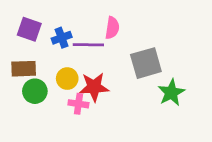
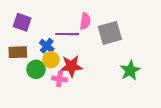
blue cross: (62, 38) -> (47, 46), moved, turned -32
gray square: (146, 63) -> (110, 33), moved
green circle: (35, 91) -> (36, 69), moved

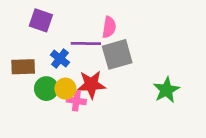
purple square: (22, 22) -> (41, 20), moved
gray square: (110, 33) -> (117, 54), moved
yellow circle: (51, 60) -> (65, 89), moved

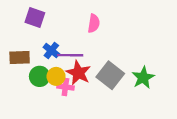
purple line: (86, 44) -> (70, 55), moved
gray square: (117, 54) -> (110, 75), moved, turned -36
red star: (91, 84) -> (78, 73), turned 30

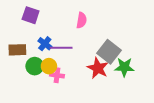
red star: (78, 73) -> (98, 68), moved
gray square: (110, 75) -> (109, 52), moved
green star: (143, 78) -> (124, 67), turned 30

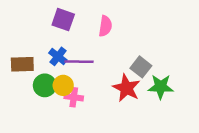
purple square: (31, 15) -> (63, 20), moved
gray square: (109, 52) -> (141, 67), size x0.7

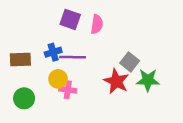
purple square: (63, 20) -> (70, 19), moved
blue cross: (58, 56) -> (53, 52), turned 35
green circle: (45, 85) -> (24, 98), moved

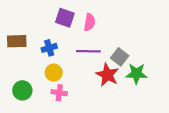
purple line: (73, 57) -> (88, 51), moved
brown rectangle: (20, 59) -> (17, 41), moved
pink cross: (68, 90) -> (59, 93), moved

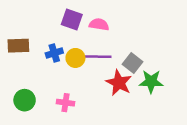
pink semicircle: (89, 22) -> (99, 24), turned -90
yellow circle: (54, 73) -> (75, 58), moved

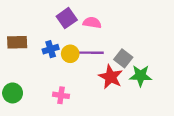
purple square: (72, 19) -> (67, 18), turned 36
green circle: (25, 100) -> (13, 93), moved

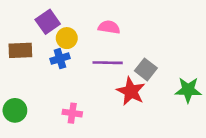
purple square: (67, 18) -> (48, 22), moved
yellow circle: (70, 54) -> (67, 38), moved
green star: (141, 76) -> (188, 90), moved

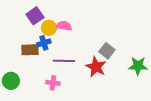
pink semicircle: (109, 27) -> (64, 26), moved
brown rectangle: (20, 50) -> (30, 50), moved
purple line: (108, 63) -> (64, 61), moved

